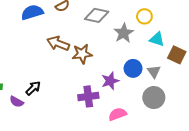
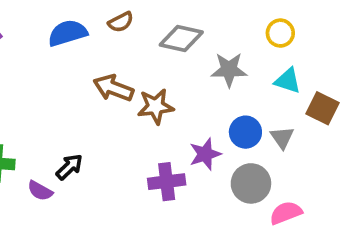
yellow circle: (144, 16) -> (280, 33), moved
gray star: (124, 33) -> (229, 70), turned 30
gray circle: (154, 98) -> (251, 183), moved
pink semicircle: (117, 114) -> (286, 213), moved

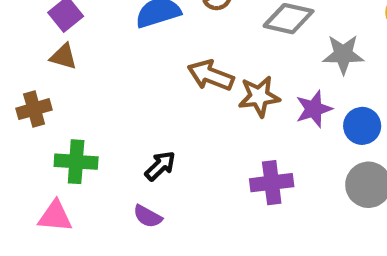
purple star: (205, 154) -> (314, 109), moved
purple semicircle: (40, 191) -> (148, 216), moved

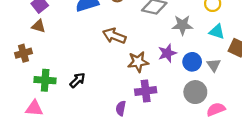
brown star: (259, 96) -> (138, 62), moved
black arrow: (160, 166) -> (78, 80), moved
purple semicircle: (148, 216) -> (121, 108), moved, turned 72

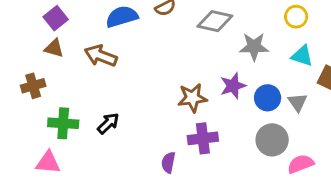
brown arrow: (114, 36) -> (101, 56), moved

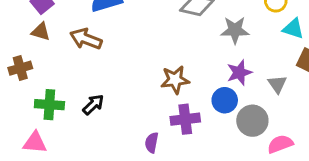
cyan triangle: (302, 56) -> (293, 29), moved
purple star: (233, 86) -> (239, 72), moved
blue circle: (268, 98) -> (225, 100), moved

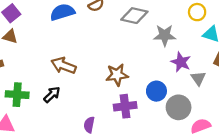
brown arrow: (86, 39) -> (64, 66), moved
purple star: (239, 72) -> (181, 62), moved, turned -30
purple semicircle: (152, 143) -> (89, 125), moved

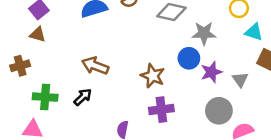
purple star: (181, 62) -> (211, 72), moved, turned 30
brown star: (117, 75) -> (153, 76), turned 30
blue circle: (156, 91) -> (189, 58), moved

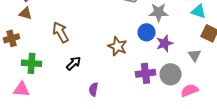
brown arrow: (95, 66) -> (61, 32), moved, turned 40
gray triangle: (240, 80) -> (195, 55), moved
black arrow: (83, 97) -> (74, 63), moved
purple cross: (161, 110) -> (146, 73), moved

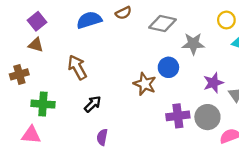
blue circle: (147, 32) -> (168, 67), moved
purple star: (165, 43) -> (213, 83), moved
purple semicircle: (94, 89) -> (102, 137), moved

